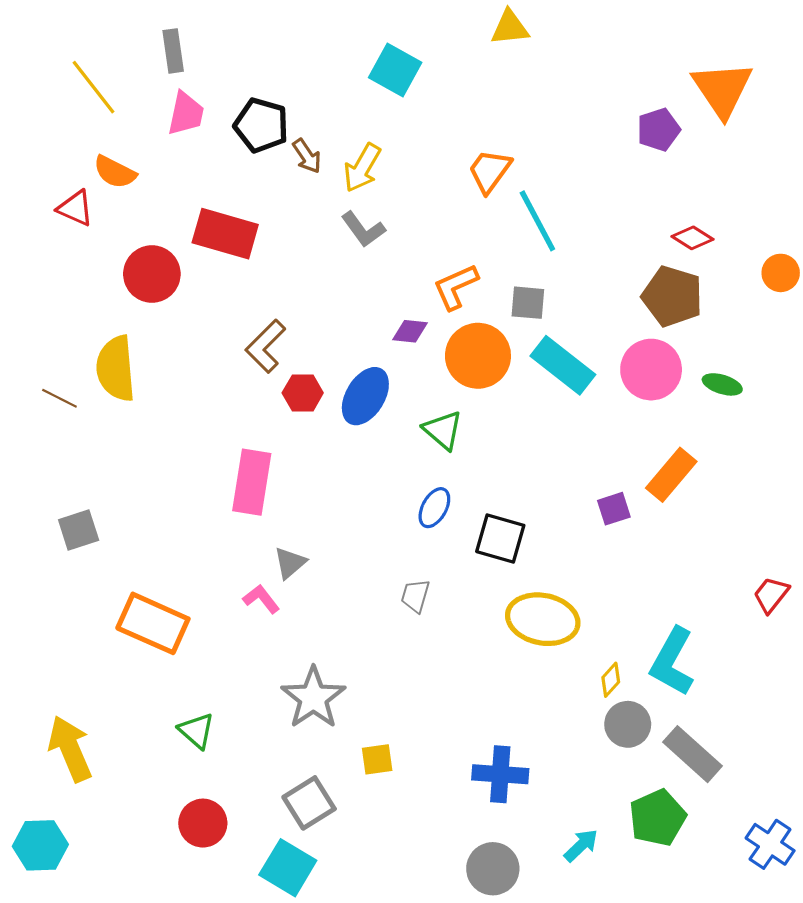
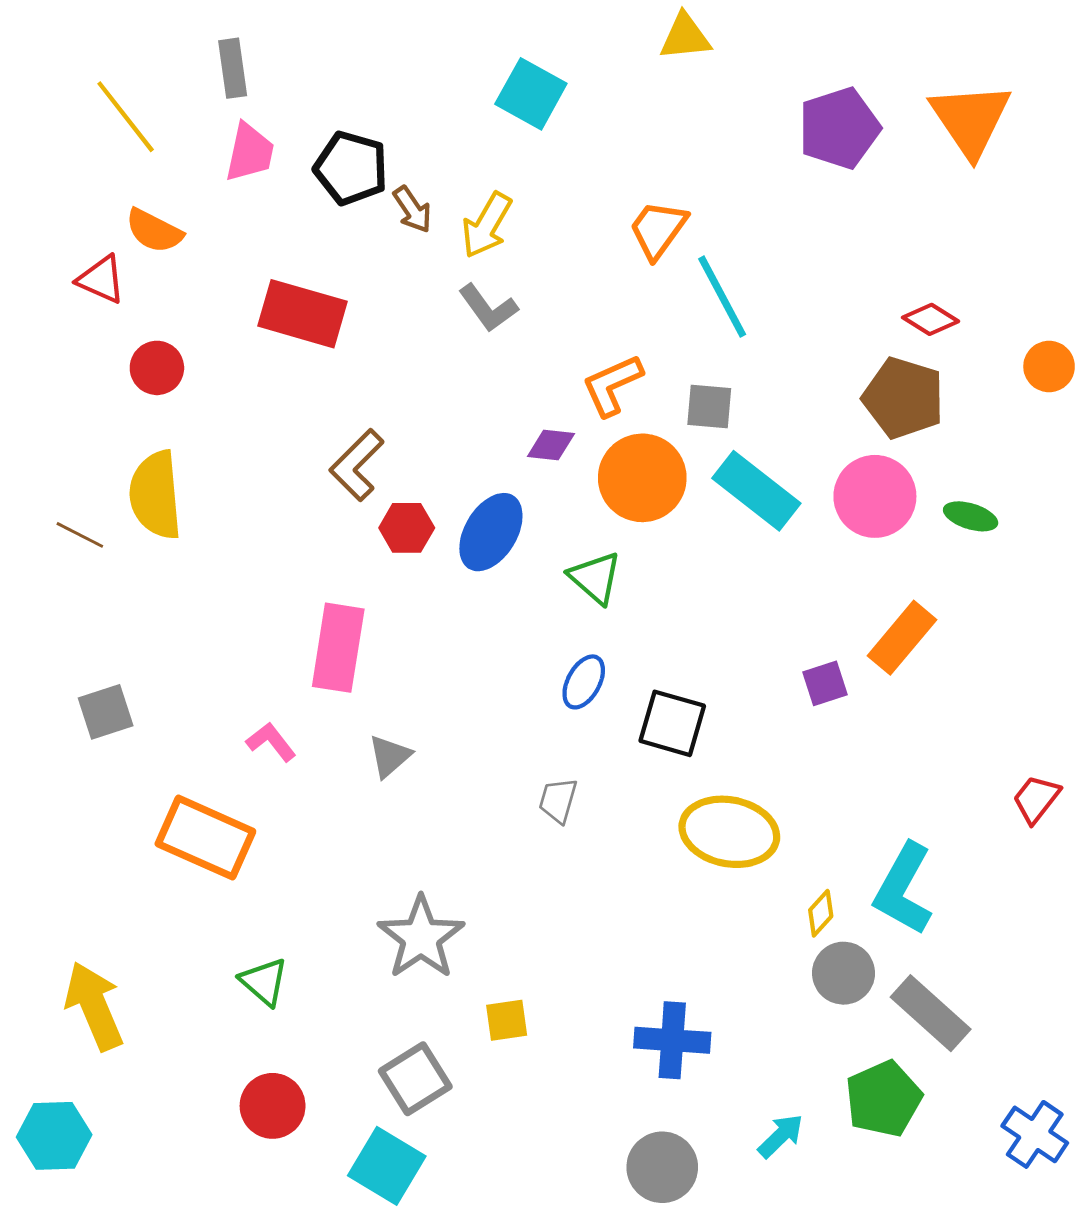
purple pentagon: (659, 130) -> (839, 128), moved, size x1.4
red circle: (152, 274) -> (157, 368), moved, size x0.7
pink L-shape: (261, 599) -> (271, 742), moved

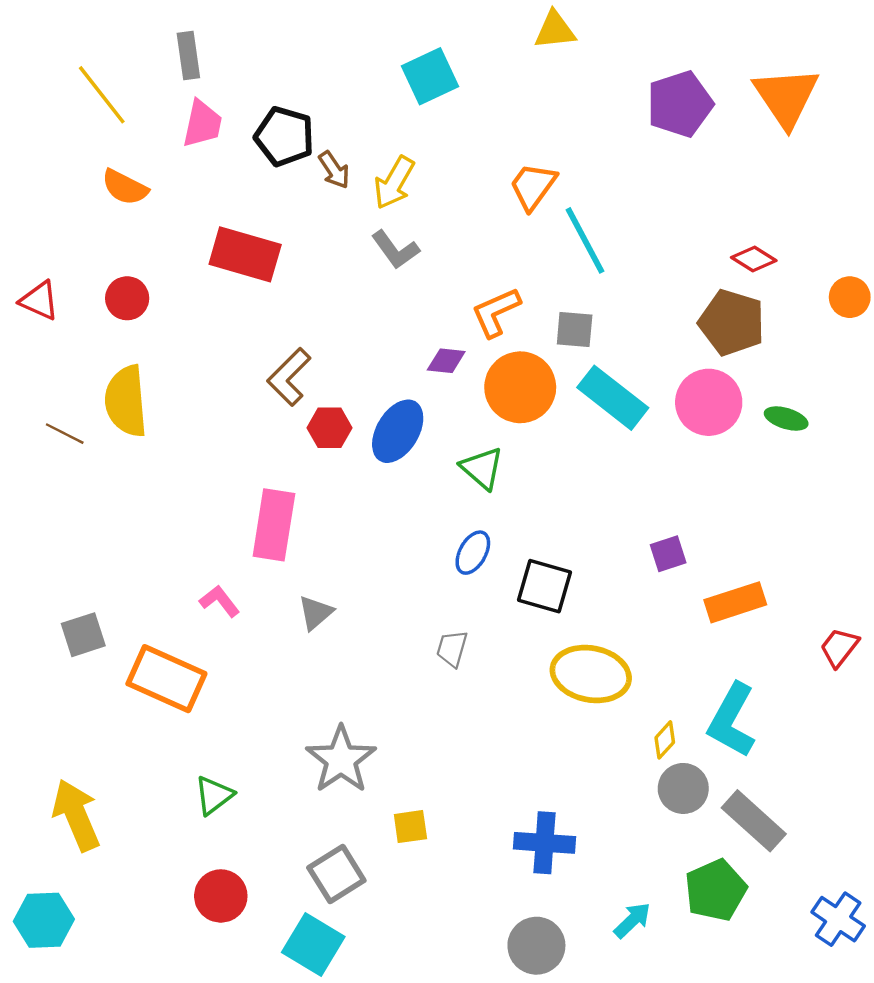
cyan square: (531, 94) -> (430, 76), turned 36
red triangle: (101, 279) -> (39, 301), moved
orange rectangle: (902, 638) -> (735, 602), moved, turned 32
gray square: (106, 712) -> (83, 635), moved
green triangle: (264, 982) -> (214, 795), turned 42

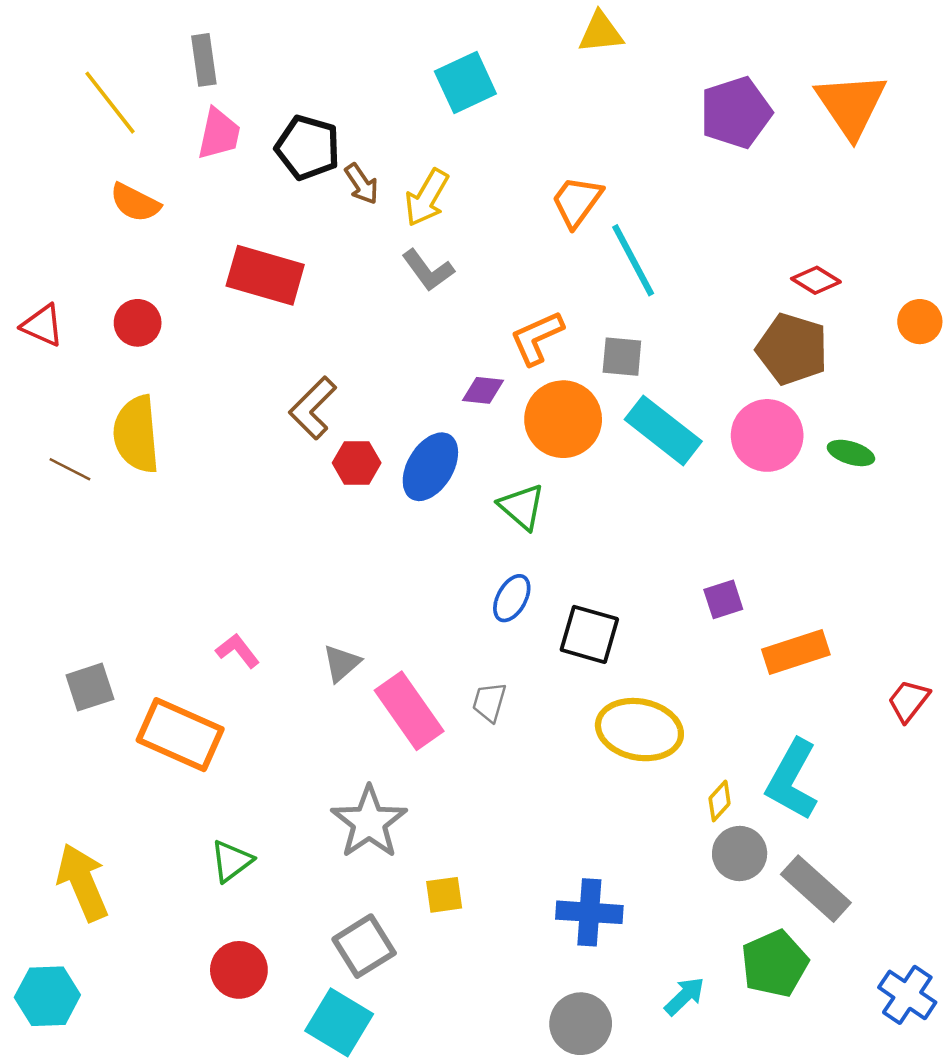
pink rectangle: (274, 525) -> (409, 711), moved, turned -44

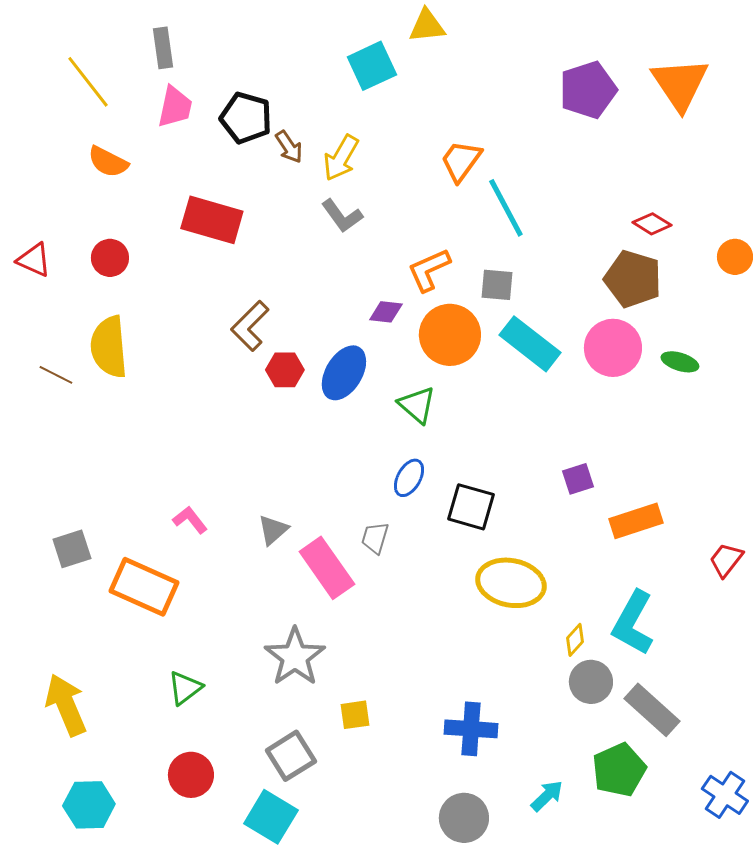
yellow triangle: (601, 32) -> (427, 26), moved
gray trapezoid: (489, 702) -> (375, 538), moved
cyan hexagon: (47, 996) -> (89, 805), moved

